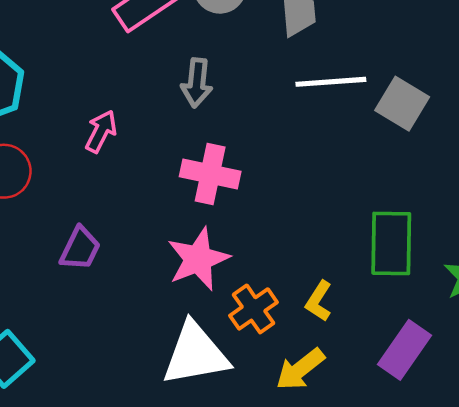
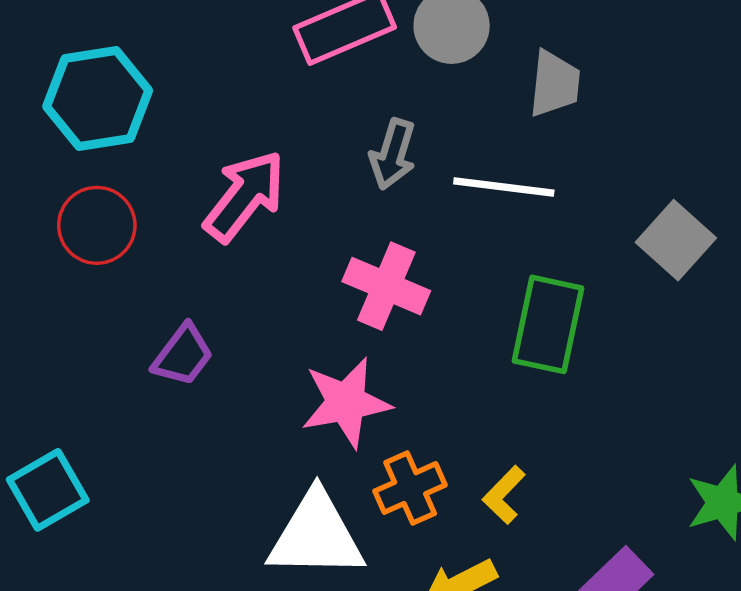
white line: (331, 82) -> (504, 187), moved
pink arrow: (101, 131) -> (245, 196), size x1.6
green rectangle: (391, 243) -> (548, 324), moved

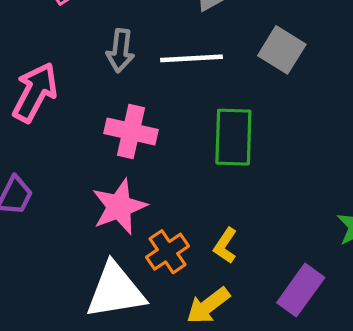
gray square: (676, 240) -> (282, 50), moved

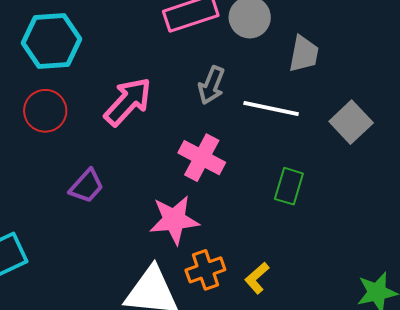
green rectangle: (233, 137) -> (289, 186), size x0.7

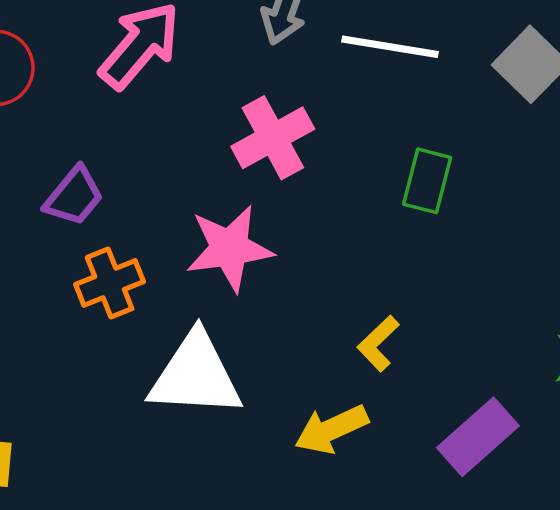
pink cross: (202, 158) -> (273, 138), turned 36
orange cross: (205, 270) -> (110, 283), moved

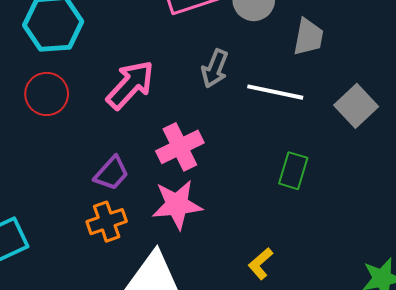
pink cross: (273, 138) -> (180, 147), moved
purple trapezoid: (74, 196) -> (111, 173), moved

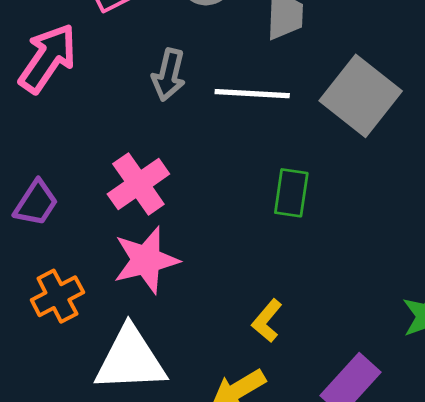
pink arrow: (130, 85) -> (48, 58), moved
gray square: (356, 106) -> (361, 96), size x1.4
purple trapezoid: (111, 173) -> (36, 203), moved

